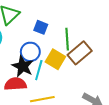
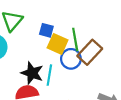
blue circle: (30, 52) -> (71, 59), moved
yellow square: (55, 59) -> (58, 44), moved

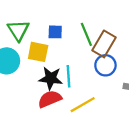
yellow square: (58, 44) -> (38, 52), moved
blue circle: (71, 59) -> (105, 65), moved

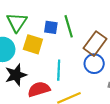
green line: (86, 34) -> (69, 26), moved
black star: (51, 78) -> (16, 75), moved, turned -30

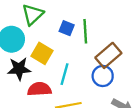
yellow square: (33, 44) -> (42, 53), moved

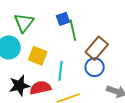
blue square: (67, 28) -> (63, 19), moved, turned -32
black star: (19, 69) -> (19, 86), moved

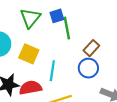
green triangle: (24, 23) -> (30, 18), moved
brown rectangle: (97, 48) -> (91, 48), size x0.7

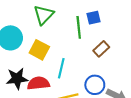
blue square: (57, 16) -> (94, 18), moved
blue circle: (88, 68) -> (95, 85), moved

